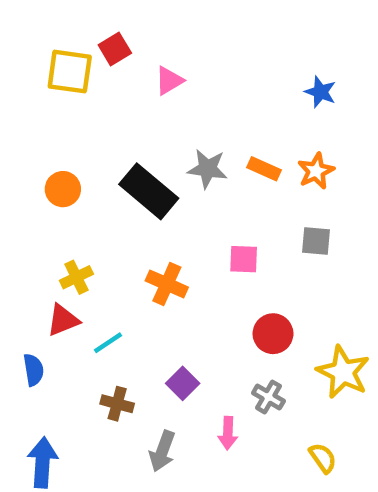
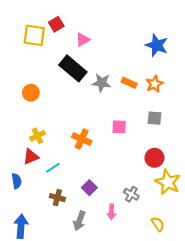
blue star: (320, 92) -> (157, 45), size x1.5
black rectangle: (149, 191) -> (73, 68), moved
red circle: (273, 334) -> (155, 158), moved

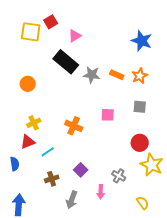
brown cross: (57, 198) -> (52, 179), turned -32

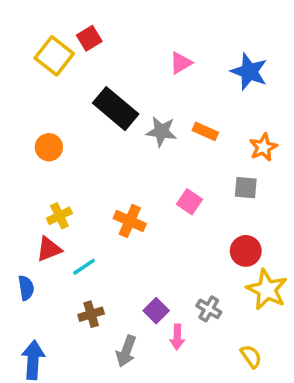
yellow square: (31, 32) -> (54, 56), turned 30
pink triangle: (75, 36) -> (181, 63), moved
orange star: (140, 76) -> (263, 147), moved
pink square: (108, 115) -> (189, 202), turned 32
purple square: (81, 170) -> (156, 311), moved

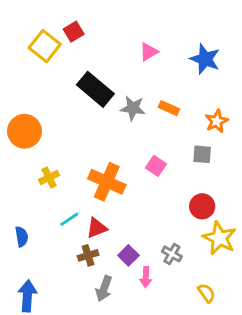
orange circle: (49, 147) -> (24, 131), moved, size x1.5
orange cross: (130, 221) -> (107, 182), size x1.4
red triangle: (49, 249) -> (97, 228), moved
brown cross: (91, 314) -> (88, 255), moved

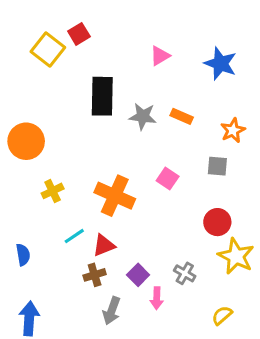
black rectangle: (95, 89) -> (102, 96), turned 51
yellow semicircle: (206, 293) -> (222, 315), turned -96

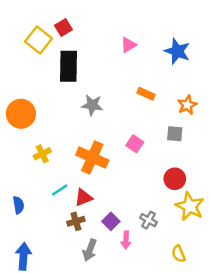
black rectangle: (102, 96) -> (68, 66), moved
gray star: (143, 116) -> (92, 105), moved
yellow semicircle: (222, 315) -> (179, 254), turned -72

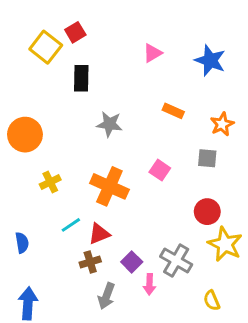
black rectangle: (68, 66) -> (81, 78), size x0.7
gray cross: (148, 220) -> (176, 261), size x1.5

